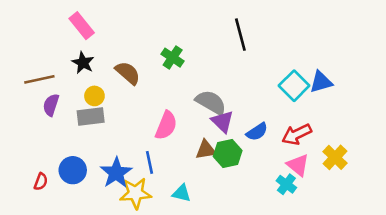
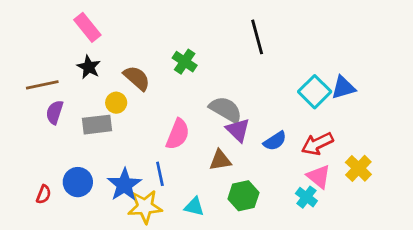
yellow circle: (94, 96) -> (116, 103), moved
green hexagon: (228, 154) -> (243, 196), moved

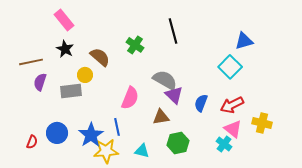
black line: (257, 37) -> (173, 31), moved
blue triangle: (343, 88) -> (244, 41), moved
blue semicircle: (275, 141) -> (201, 103), turned 144
yellow cross: (358, 168) -> (262, 123), turned -30

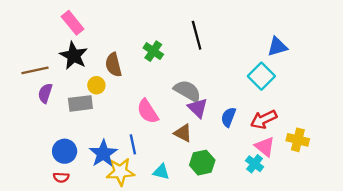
black star: (65, 49) -> (74, 56), size x1.4
brown semicircle: (100, 57) -> (113, 65), turned -145
pink semicircle: (130, 98) -> (148, 111), turned 125
brown triangle: (161, 117) -> (183, 133), turned 36
red semicircle: (32, 142) -> (61, 177), moved, turned 72

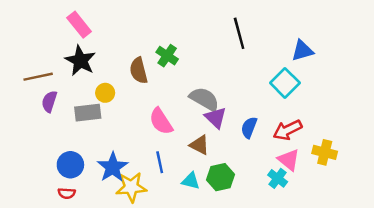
black line: (197, 35) -> (239, 33), moved
brown semicircle: (113, 65) -> (139, 70), moved
blue line: (133, 144) -> (160, 162), moved
cyan triangle: (161, 172) -> (191, 181), moved

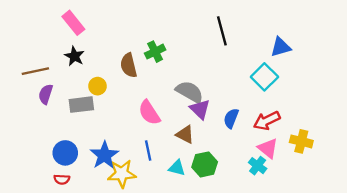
green cross: (167, 56) -> (155, 52), turned 30
black star: (80, 61) -> (74, 56), size x0.7

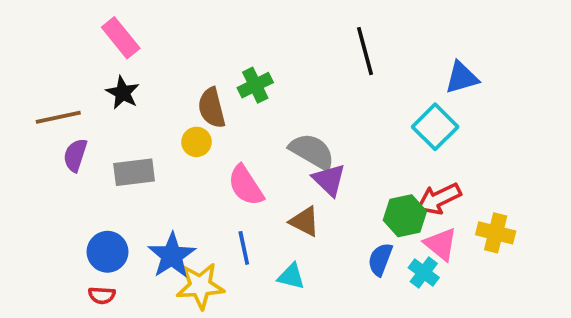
yellow circle: (98, 86) -> (196, 142), moved
blue semicircle: (231, 118) -> (380, 259), moved
green hexagon: (205, 164) -> (405, 216), moved

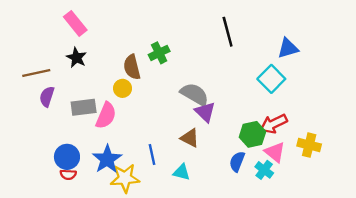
pink semicircle: (246, 185) -> (106, 116), moved, turned -124
red semicircle: (102, 295) -> (68, 175), moved

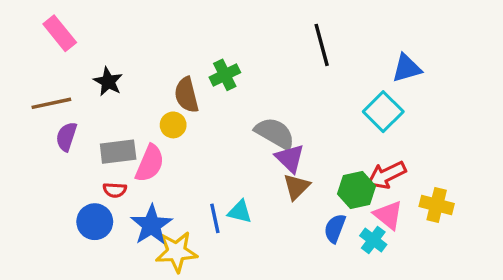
pink rectangle: (75, 23) -> (60, 33), moved
brown triangle: (190, 138) -> (297, 187), moved, turned 48
cyan triangle: (182, 172) -> (240, 212), moved
red semicircle: (68, 175) -> (115, 190), moved

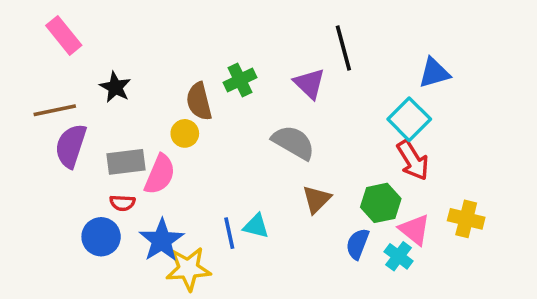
purple semicircle: (66, 137) -> (71, 146), size x1.4
purple triangle: (290, 158) -> (309, 84), moved
red arrow: (387, 175) -> (413, 160), moved, turned -96

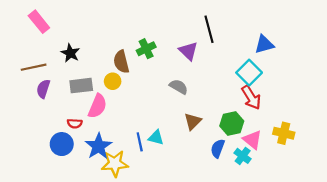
gray semicircle: (293, 142) -> (179, 87), size x0.7
purple semicircle: (71, 146) -> (43, 89), size x0.7
gray rectangle: (126, 162) -> (81, 86), moved

